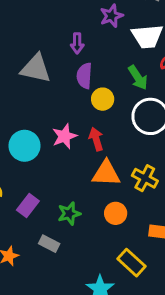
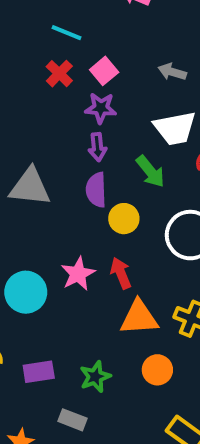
purple star: (111, 16) -> (101, 108), moved, turned 30
purple arrow: (77, 43) -> (97, 147), moved
green arrow: (138, 78) -> (150, 171), moved
purple rectangle: (28, 205) -> (39, 372), turned 50

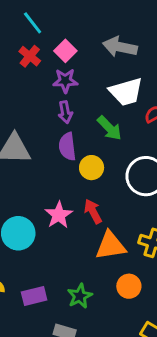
cyan line: (66, 33) -> (33, 23), turned 35
gray arrow: (172, 72) -> (120, 47), size x1.5

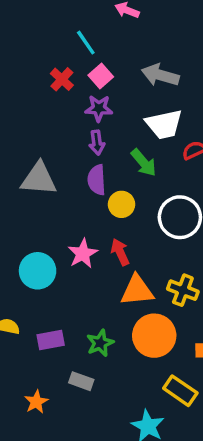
cyan line: (33, 23) -> (86, 43), moved
orange circle: (129, 286) -> (154, 336), size x1.6

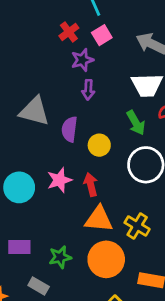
purple star: (99, 108) -> (82, 60), moved, turned -30
green arrow: (144, 163) -> (136, 123), moved
purple semicircle: (97, 180) -> (70, 129), moved

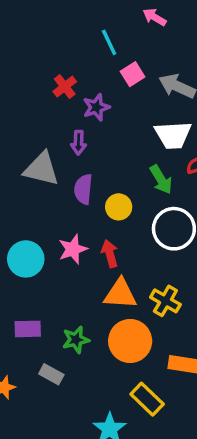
red cross: (69, 32) -> (65, 87), moved
pink square: (102, 35) -> (133, 74), moved
purple arrow: (88, 90) -> (79, 143), moved

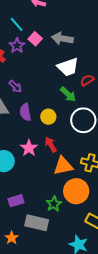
purple star: (96, 107) -> (17, 46), moved
purple arrow: (79, 143) -> (15, 86), turned -32
green star: (76, 340) -> (54, 204), moved
gray rectangle: (51, 374) -> (37, 223), size x1.6

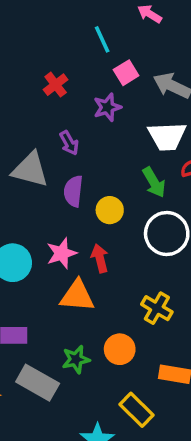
purple star: (17, 46) -> (107, 107), moved
orange triangle: (63, 166) -> (77, 296), moved
orange circle: (76, 191) -> (120, 349), size x0.7

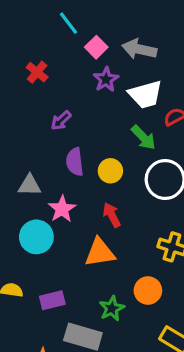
purple star: (107, 107) -> (106, 79), moved
purple arrow: (69, 143) -> (61, 120), turned 90
gray triangle: (30, 170) -> (30, 185), moved, size x0.7
pink star: (62, 253) -> (62, 209), moved

